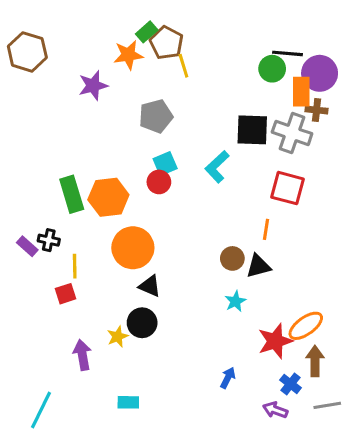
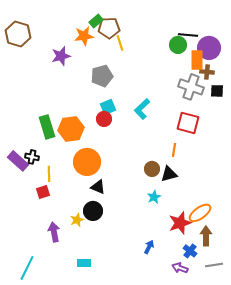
brown pentagon: (167, 43) -> (109, 28), turned -30
black square: (252, 130) -> (217, 91), moved, size x0.6
purple rectangle: (27, 246) -> (18, 161), size x1.5

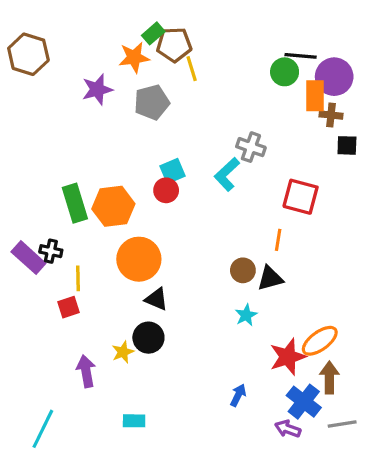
gray pentagon: (102, 76) -> (152, 102), moved
gray cross: (191, 87) -> (251, 147), moved, size x0.7
blue cross: (190, 251) -> (304, 402), size x1.5

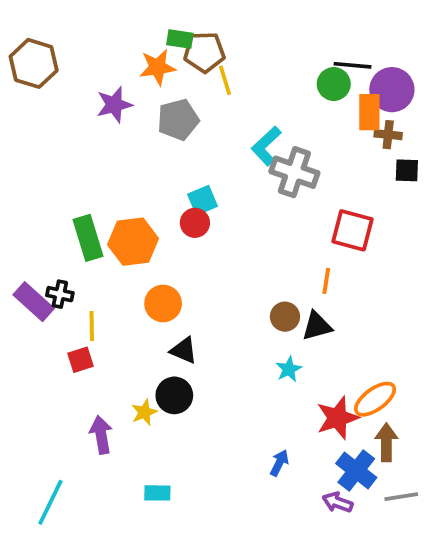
green rectangle: (153, 33) -> (180, 39), turned 50
gray cross: (251, 147) -> (294, 172), size x1.4
cyan L-shape: (227, 174) -> (266, 146), moved
orange circle: (139, 259) -> (163, 303), size x0.7

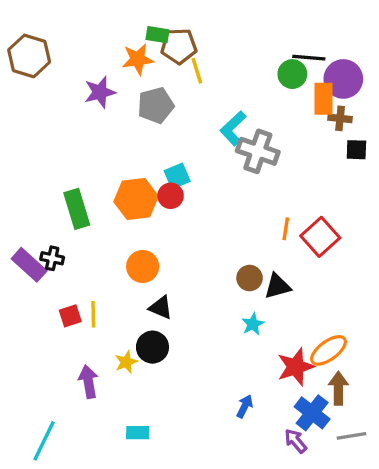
red square: (352, 230) -> (320, 237), moved, turned 33
orange hexagon: (133, 242) -> (136, 199), moved
orange line: (326, 281) -> (286, 229), moved
yellow line: (92, 326) -> (93, 314), moved
purple arrow: (337, 502) -> (296, 441), turned 30

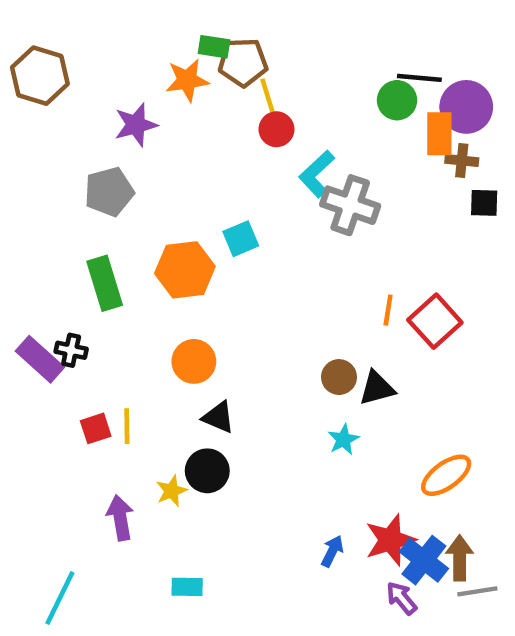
gray pentagon: (156, 105) -> (109, 192), moved
red circle: (171, 196) -> (276, 129), moved
red star: (296, 367) -> (390, 540), moved
brown arrow: (338, 388) -> (460, 558), moved

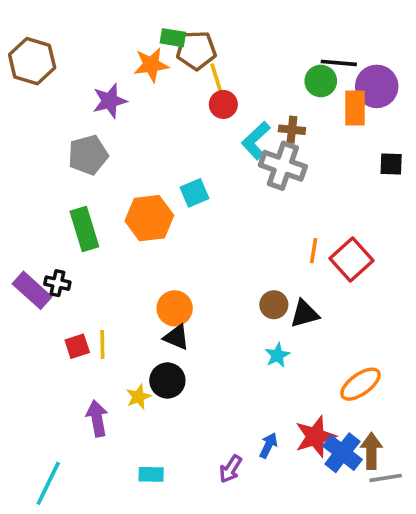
brown cross: (462, 161) -> (292, 130), moved
orange circle: (194, 361) -> (175, 308), moved
purple arrow: (401, 598) -> (231, 469), moved, turned -108

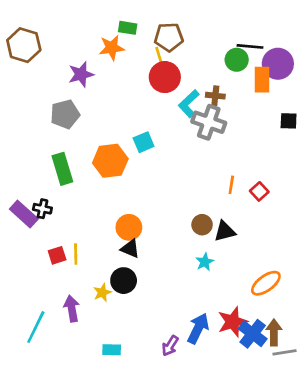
brown pentagon: (196, 50) -> (169, 37), moved
red circle: (223, 104) -> (165, 77), size x1.5
red square: (351, 260) -> (259, 191), size x0.6
blue arrow: (268, 445) -> (198, 328), size x1.6
cyan line: (48, 483) -> (36, 327), moved

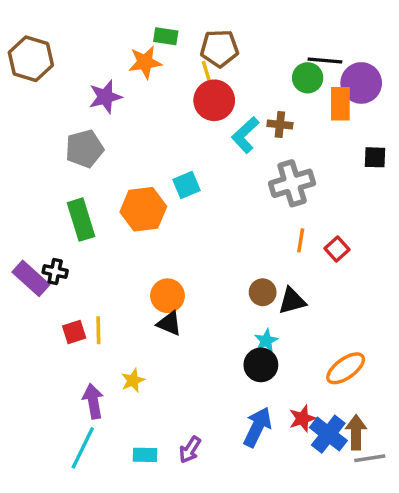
gray cross: (209, 122) -> (292, 183), moved, turned -36
black circle: (124, 281) -> (261, 365), moved
red star: (233, 322) -> (302, 418), size x0.7
cyan line: (36, 327) -> (83, 448), moved
purple arrow: (170, 346) -> (190, 450), moved

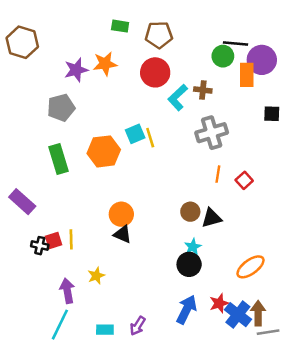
orange star: (145, 62) -> (105, 64), moved
yellow line: (207, 74) -> (150, 138), moved
black cross: (55, 271) -> (40, 246), moved

